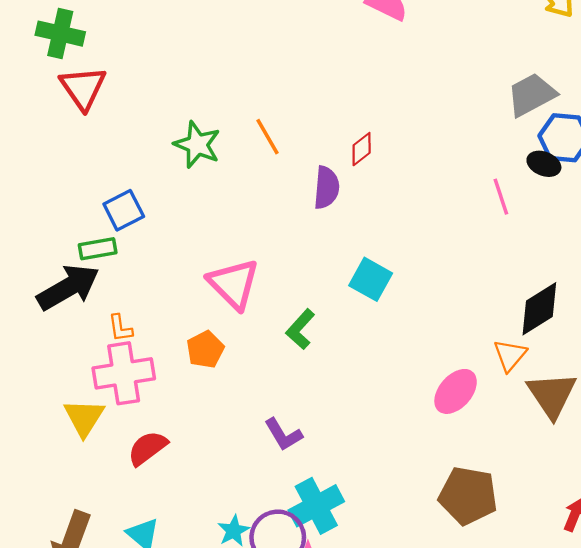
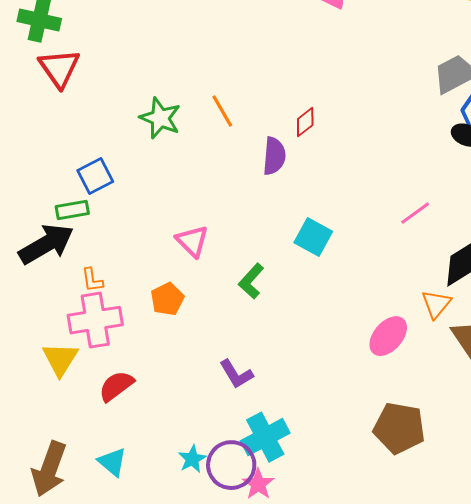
pink line: (501, 197) -> (415, 213), moved, turned 72
pink triangle: (234, 284) -> (192, 241), size x0.7

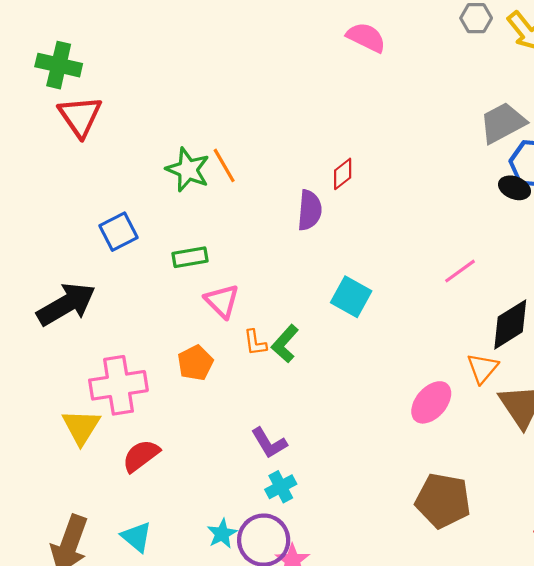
orange line: (222, 111) -> (224, 165), moved
green rectangle: (72, 210) -> (190, 257), moved
orange L-shape: (92, 280) -> (255, 343), moved
cyan cross: (265, 437) -> (281, 487), moved, size x0.6

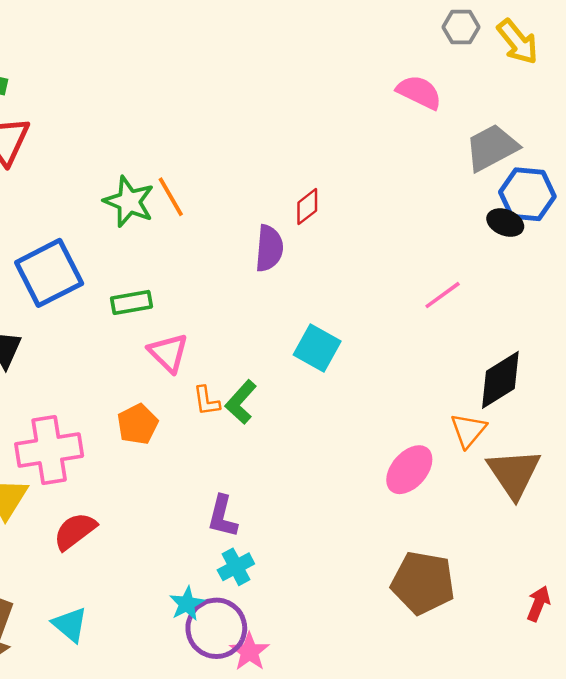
pink semicircle: (366, 37) -> (419, 92), moved
blue square: (118, 232) -> (49, 273), size x1.5
pink line: (460, 271) -> (443, 295), moved
purple L-shape: (269, 443) -> (222, 516), turned 45
cyan star: (222, 534) -> (187, 604), moved

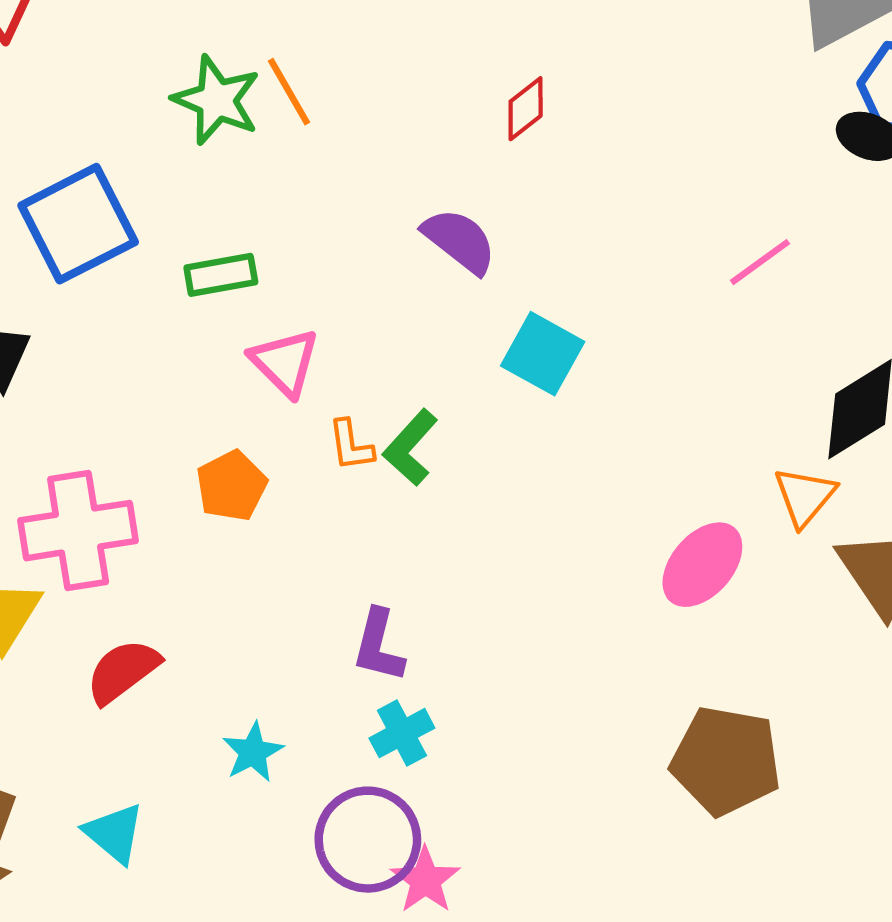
purple semicircle: (269, 248) -> (459, 241), moved, turned -57
cyan star: (187, 604) -> (253, 752), moved

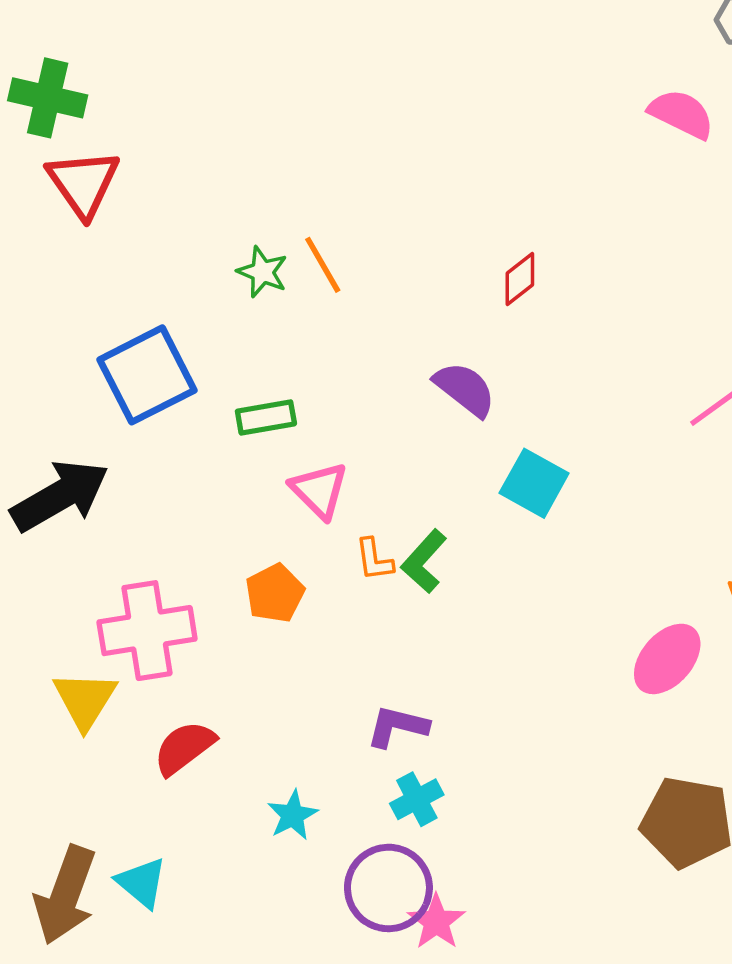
green star: (217, 100) -> (262, 272), size x0.7
purple L-shape: (379, 646) -> (397, 726), turned 90
cyan triangle: (114, 833) -> (142, 883), moved

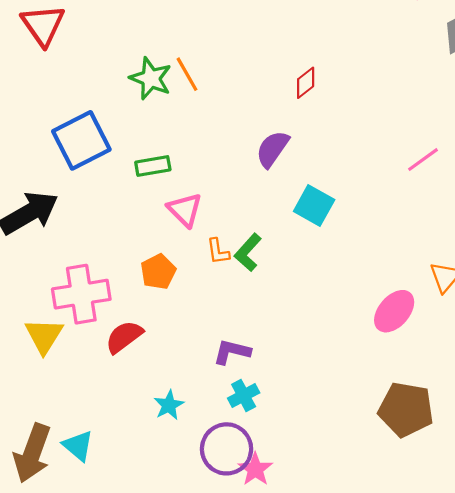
green star: (262, 272) -> (151, 78), size x1.4
purple semicircle: (465, 389) -> (272, 149), turned -93
red semicircle: (184, 748) -> (124, 337), moved

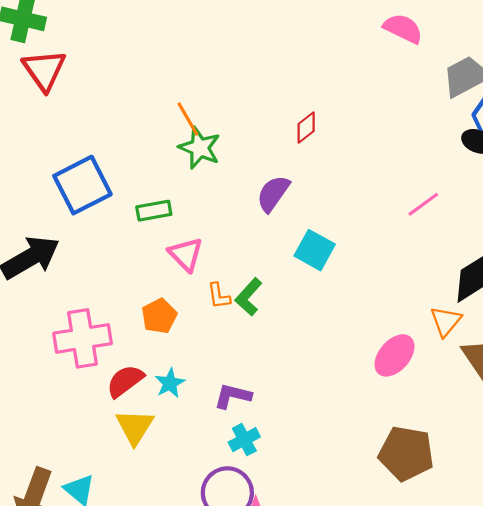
green star: (151, 78) -> (200, 148), moved
yellow triangle: (44, 336) -> (135, 427), moved
cyan star: (169, 405) -> (170, 383), moved

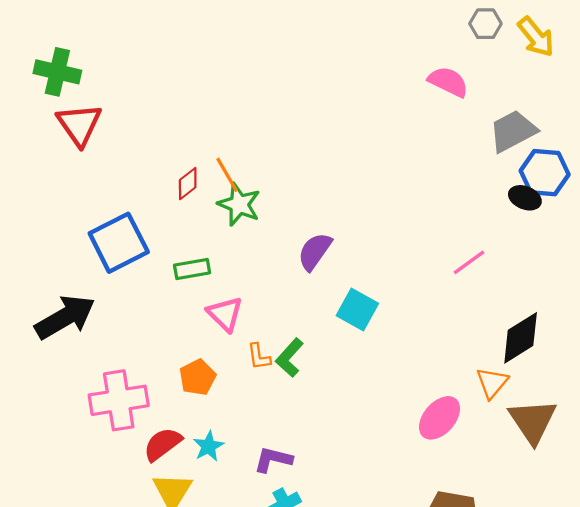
red diamond: (306, 128) -> (188, 184), moved

